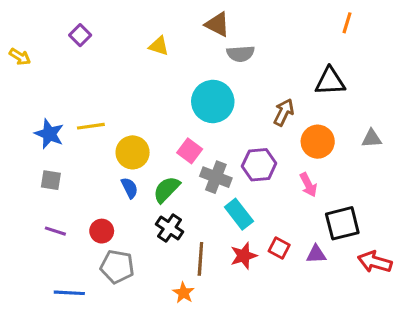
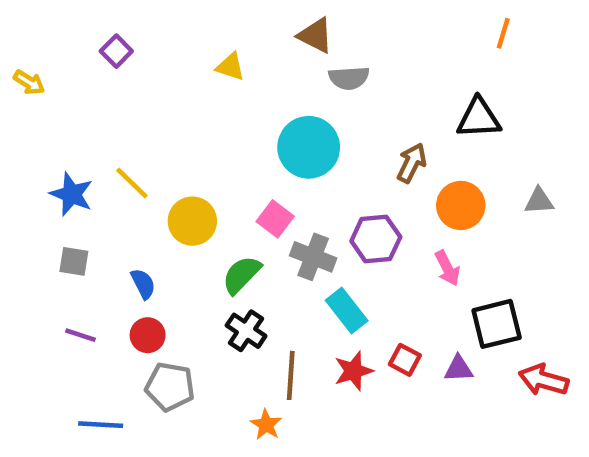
yellow line: (91, 126) -> (132, 183), turned 52
blue semicircle: (129, 188) -> (143, 284), moved

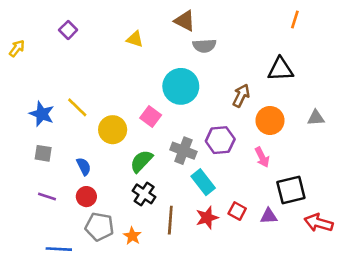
yellow arrow: (29, 82) -> (17, 48), turned -84
pink square: (275, 219) -> (151, 117), moved
orange star: (266, 425) -> (132, 236), moved

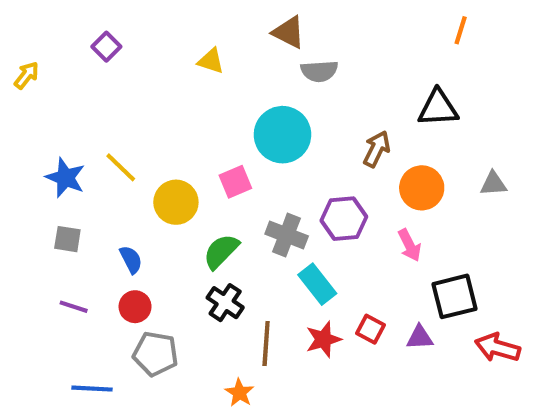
pink square: (151, 117) -> (235, 182), turned 30
orange star: (132, 236) -> (239, 393), moved

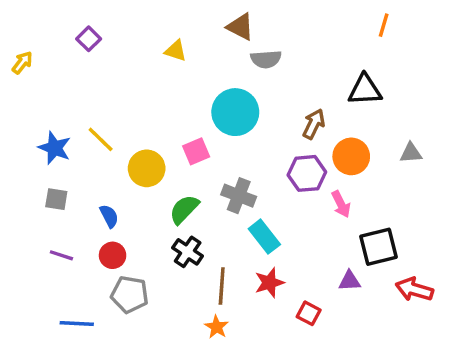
purple hexagon: (344, 219) -> (307, 173), moved
red square: (371, 329) -> (309, 313), moved
orange star: (239, 393) -> (217, 327), moved

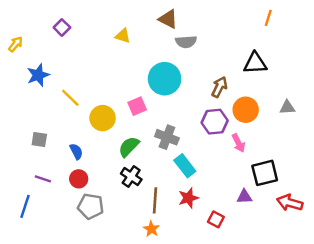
blue star: (55, 148) -> (38, 75), moved, turned 30
blue line: (77, 324) -> (25, 206), moved, turned -75

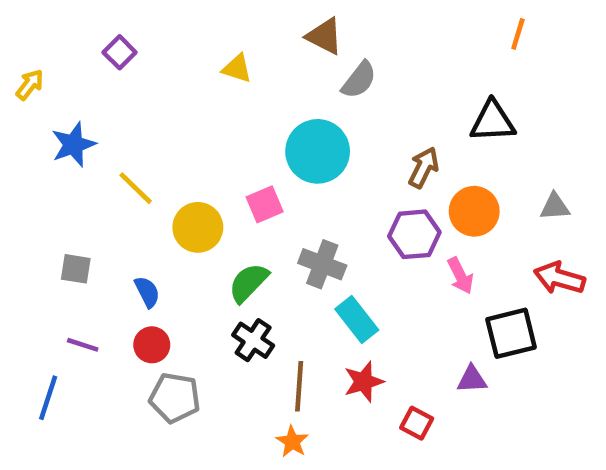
gray semicircle: (186, 42) -> (359, 80), turned -48
red arrow: (290, 203) -> (559, 278), moved

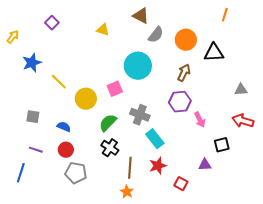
orange circle: (474, 211) -> (186, 40), moved
blue semicircle: (147, 292) -> (64, 127), turned -40
black square: (511, 333) -> (222, 145), size x0.7

